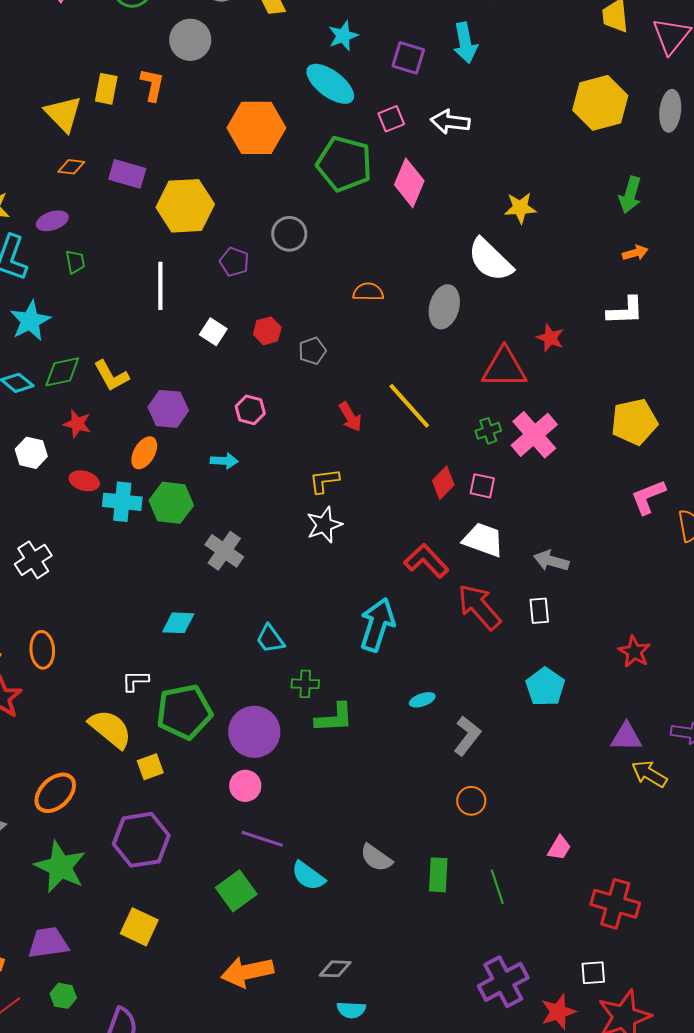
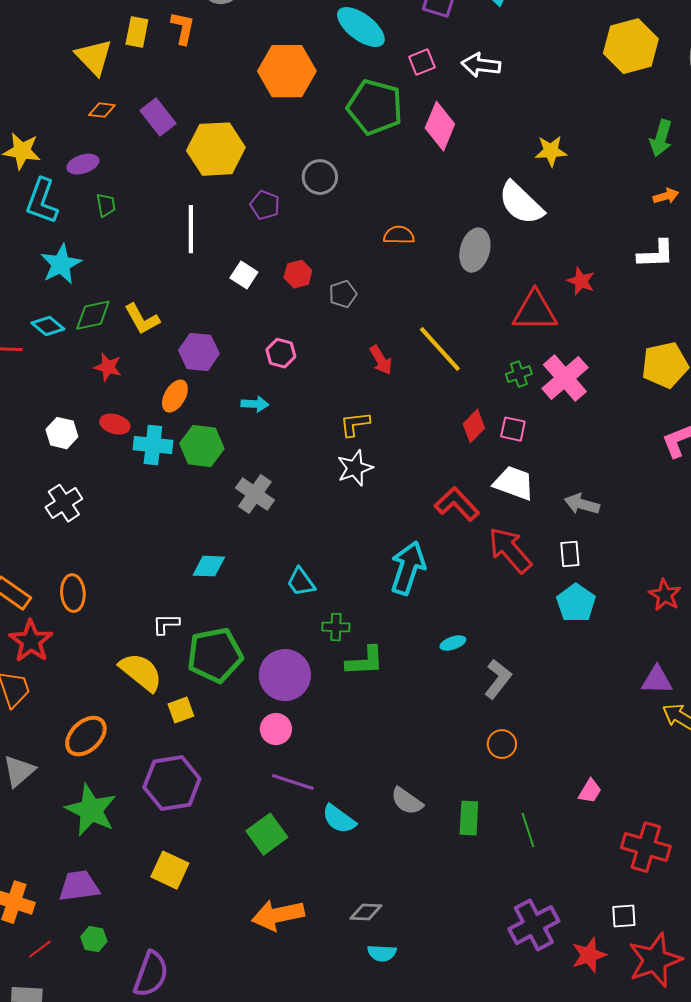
purple rectangle: (127, 174) -> (158, 117), turned 36
white hexagon: (31, 453) -> (62, 433), moved
cyan pentagon: (545, 687) -> (576, 603), moved

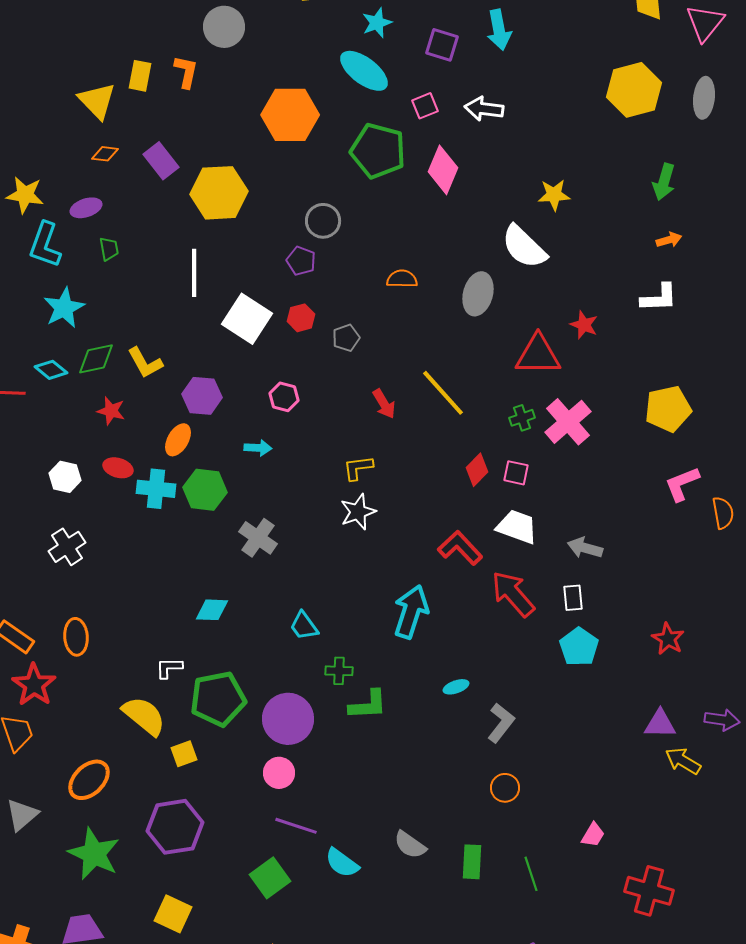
purple pentagon: (265, 205) -> (301, 261), moved
white square: (244, 275) -> (247, 319), size x1.8

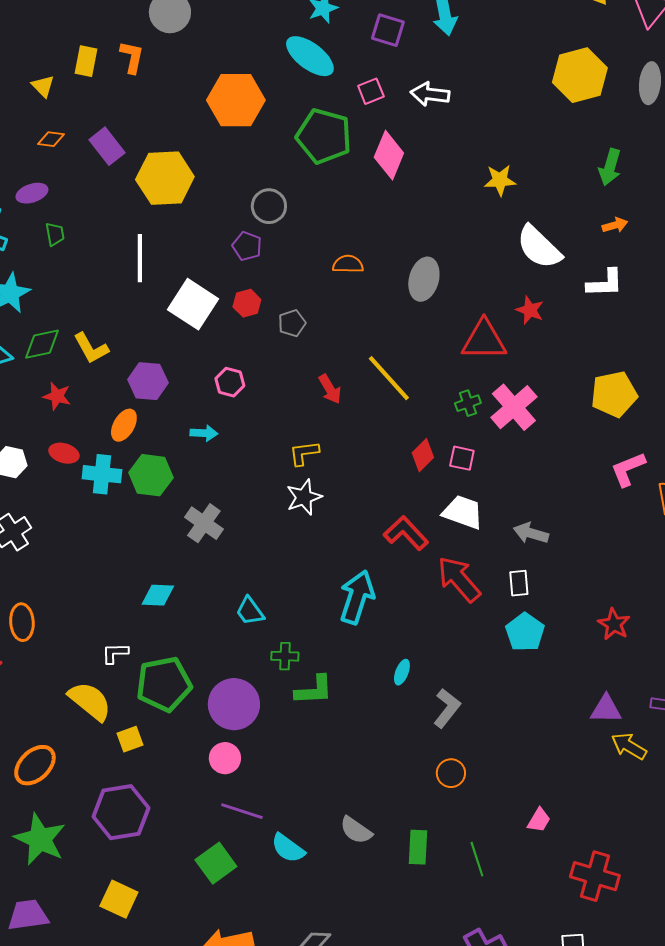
yellow triangle: (97, 101) -> (43, 86), size x0.6
white semicircle: (524, 247) -> (539, 247), moved
cyan ellipse: (456, 687) -> (402, 672), turned -50

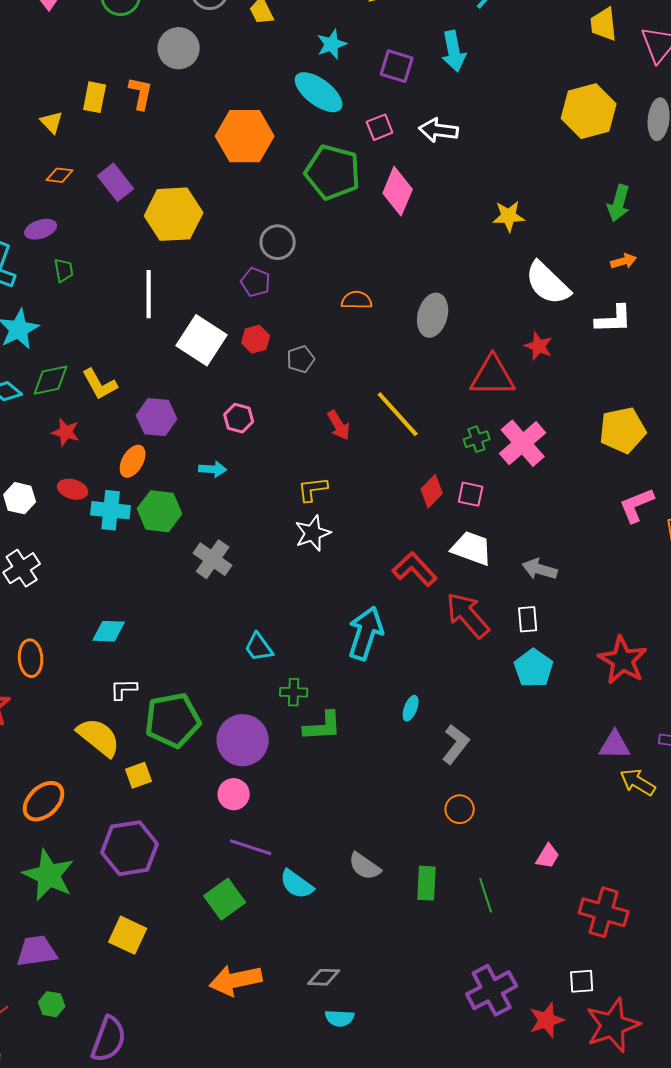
cyan diamond: (158, 595) -> (109, 631), moved
red star: (614, 624) -> (623, 660), size x1.5

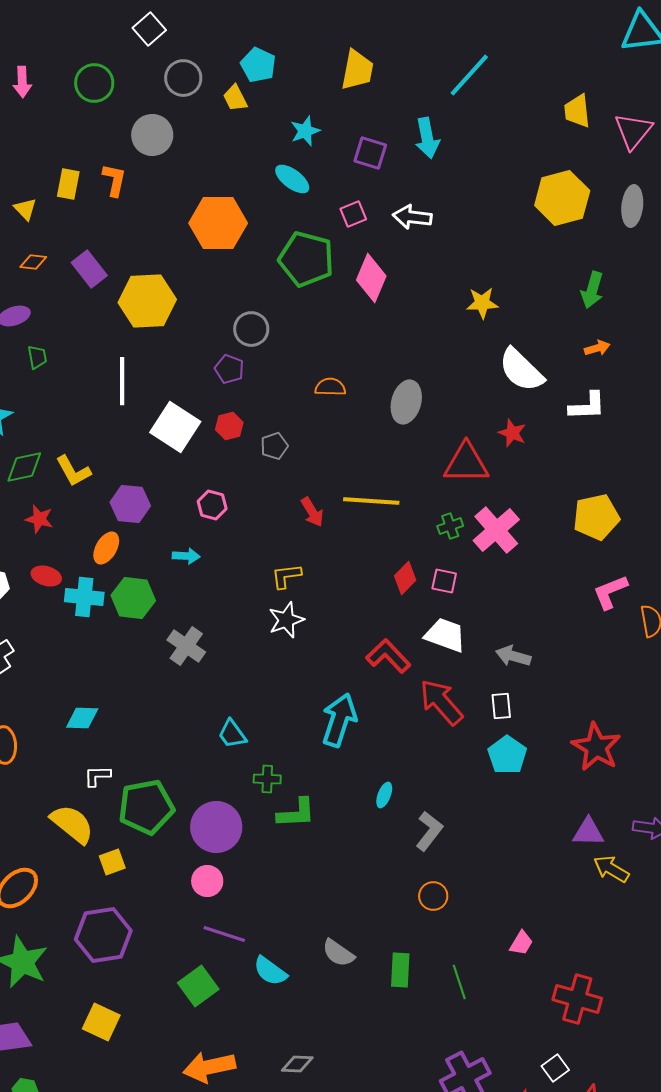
cyan ellipse: (319, 92) -> (292, 179), size x0.7
yellow line: (398, 414) -> (371, 501), turned -44
white square: (582, 981) -> (555, 1068), turned -32

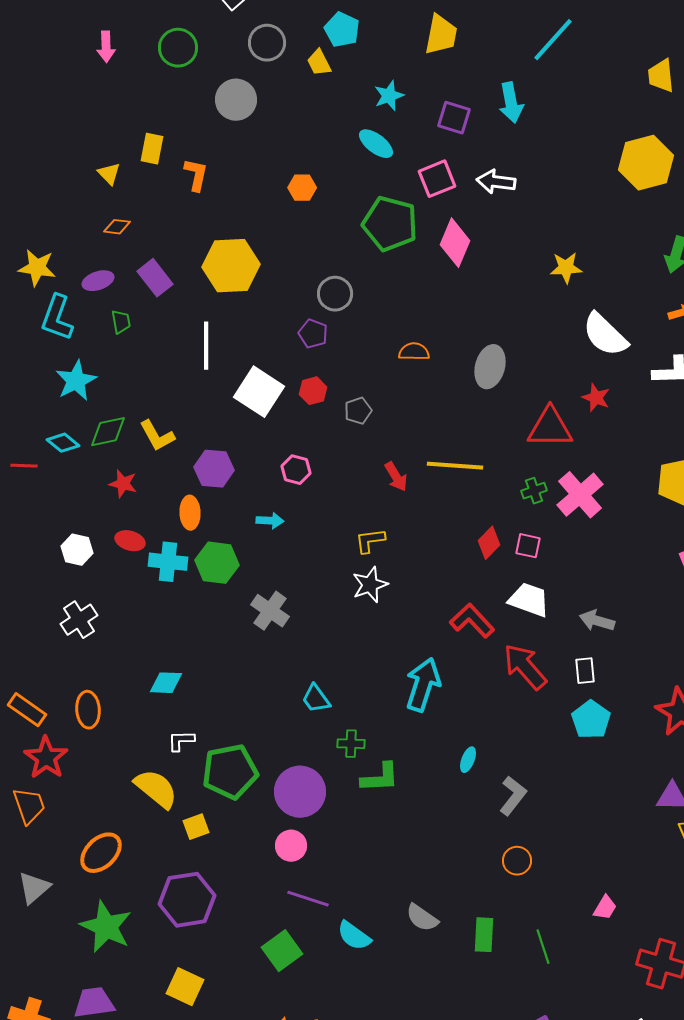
orange L-shape: (114, 180) -> (196, 175), moved
pink square: (353, 214) -> (437, 179), size x1.4
orange hexagon: (218, 223) -> (302, 188), size x0.5
purple rectangle: (89, 269) -> (155, 278), moved
orange ellipse: (106, 548) -> (190, 513), turned -32

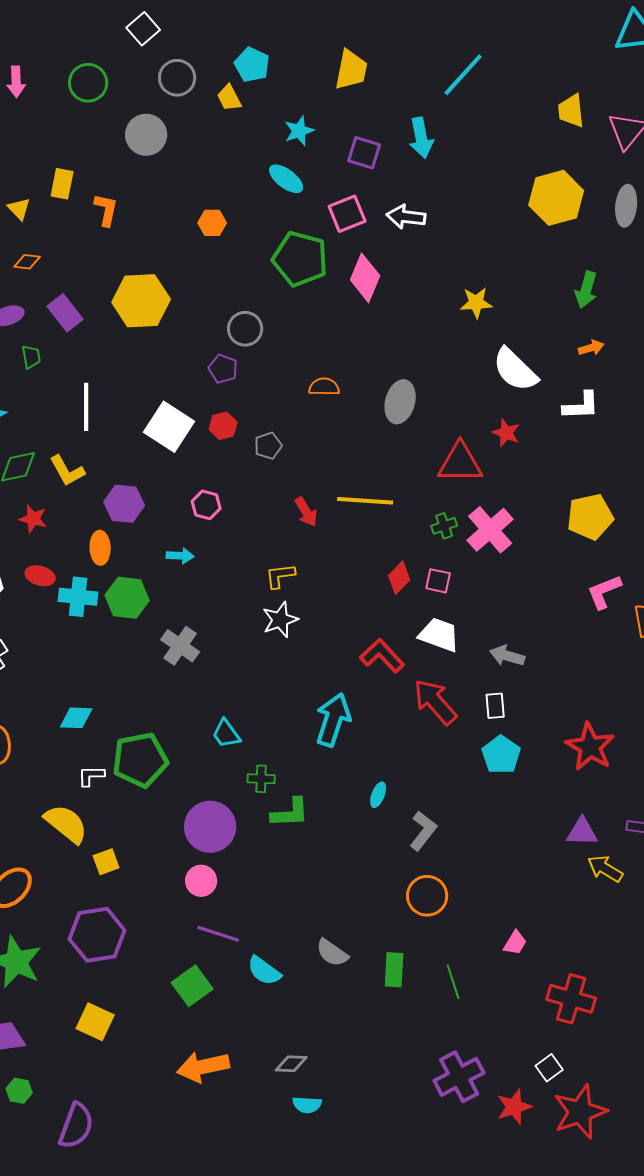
white line: (206, 346) -> (86, 407), moved
green pentagon: (230, 772) -> (140, 760), moved
orange circle: (517, 861) -> (427, 896), size x1.4

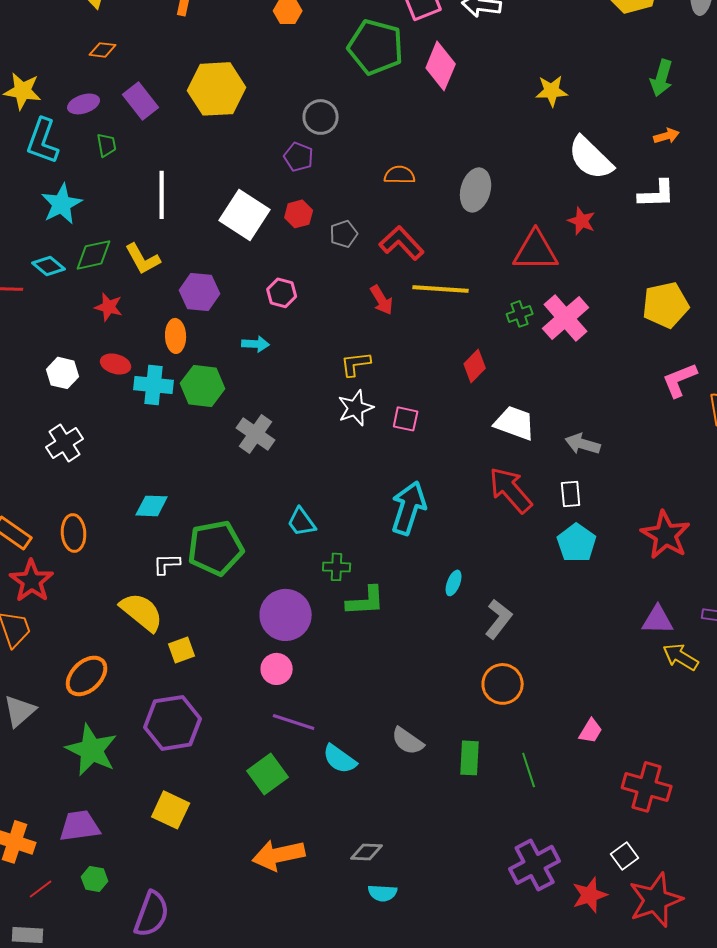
pink square: (438, 581) -> (406, 419), moved
red L-shape: (382, 656) -> (402, 243), moved

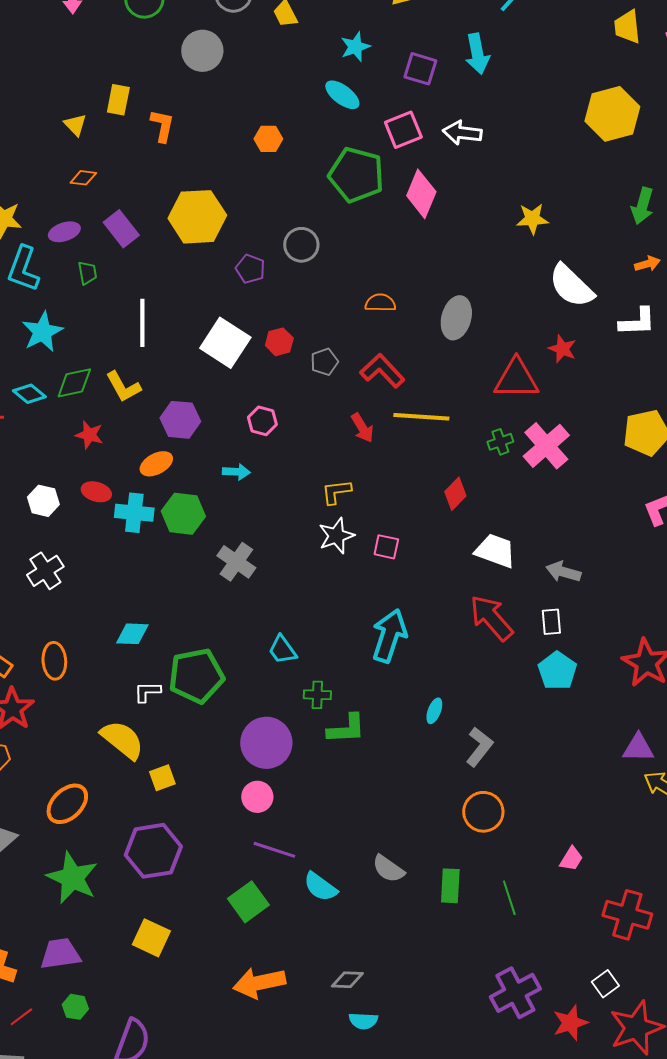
purple pentagon: (299, 157) -> (250, 269), moved
orange ellipse: (176, 336) -> (156, 464), turned 64

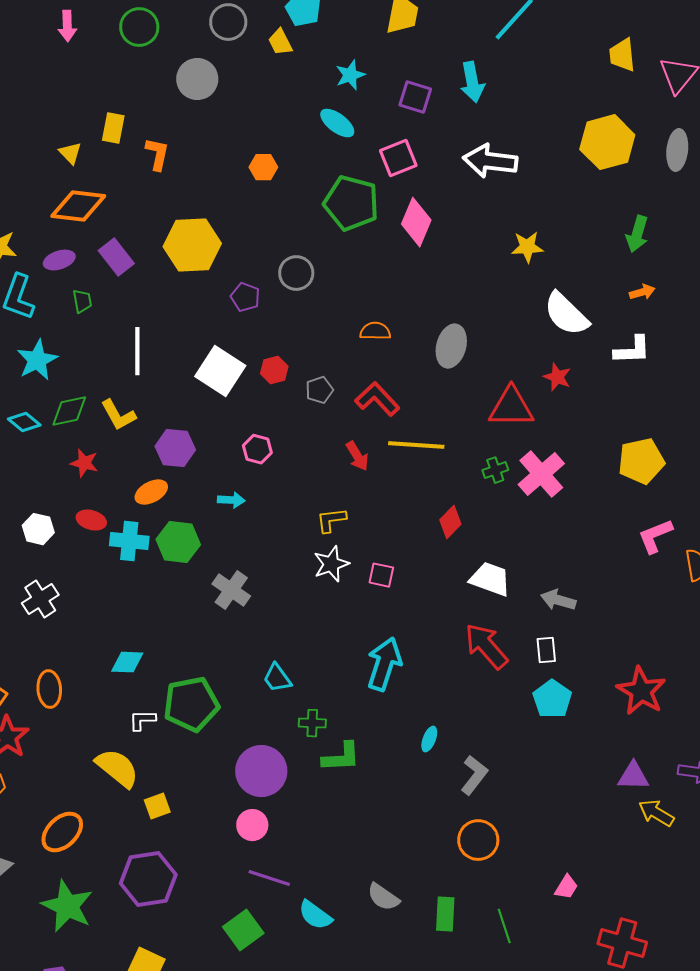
white arrow: (462, 133) -> (490, 161), moved, size x1.4
orange diamond: (83, 178) -> (78, 206), size x2.0

